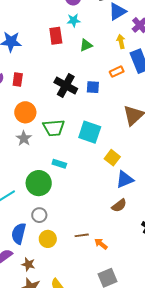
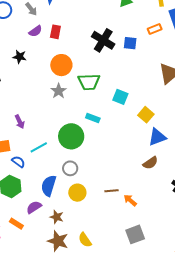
cyan square: (90, 132) -> (120, 97), moved, size x0.7

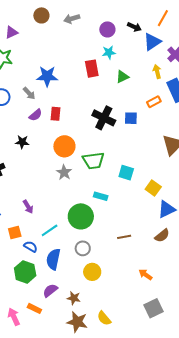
blue semicircle: (49, 186) -> (53, 259), moved
brown line: (111, 191) -> (124, 237), moved

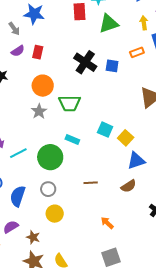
green triangle: (122, 77) -> (109, 24), size x1.5
cyan square: (126, 173) -> (105, 130), moved
cyan line: (50, 230) -> (18, 153), moved

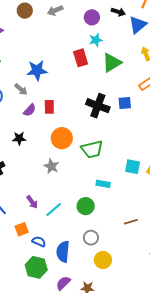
gray star: (39, 111) -> (51, 166), moved
green circle: (50, 157) -> (86, 206), size x0.7

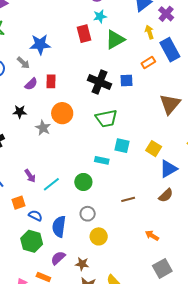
green trapezoid: (92, 149) -> (106, 118), moved
gray star: (51, 166) -> (43, 128), moved
cyan square: (133, 167) -> (122, 146), moved

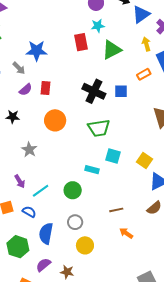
gray star: (43, 128) -> (29, 150), moved
blue semicircle: (35, 216) -> (29, 212), moved
orange arrow: (152, 236) -> (126, 233), moved

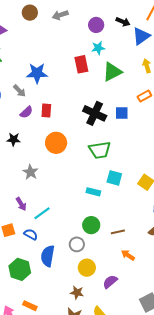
green circle: (73, 190) -> (91, 225), moved
purple semicircle: (43, 265) -> (110, 282), moved
brown star: (67, 272) -> (77, 293), moved

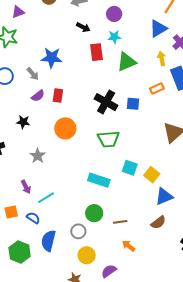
black arrow: (123, 22) -> (83, 27), moved
cyan square: (114, 178) -> (130, 168), moved
cyan rectangle: (93, 192) -> (99, 180), size x1.5

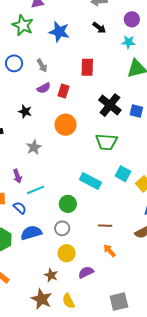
red rectangle: (96, 52) -> (87, 67), moved
blue star: (52, 58) -> (59, 32), moved
green circle: (94, 213) -> (68, 204), moved
blue semicircle: (48, 241) -> (31, 233), turned 50

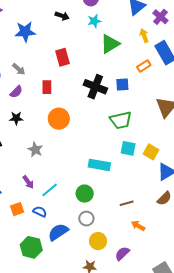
purple semicircle: (44, 88) -> (16, 92), moved
green trapezoid: (106, 142) -> (121, 120), moved

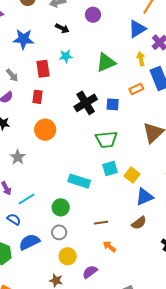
cyan star: (94, 21) -> (66, 56), moved
red rectangle: (62, 57) -> (43, 69), moved
black cross: (95, 87) -> (86, 103), turned 30
cyan square: (128, 148) -> (110, 168), turned -35

